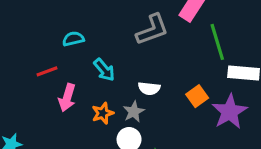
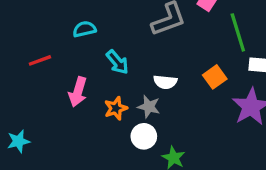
red line: (47, 71) -> (40, 60), moved
orange square: (197, 96) -> (215, 77), moved
gray star: (134, 112) -> (149, 107), turned -30

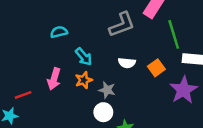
red line: (40, 60) -> (23, 95), moved
white semicircle: (165, 82) -> (127, 63), moved
orange star: (116, 108) -> (84, 80), moved

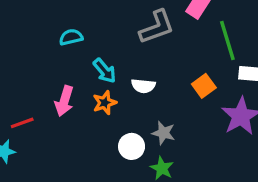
white semicircle: (127, 63) -> (143, 86), moved
gray star: (107, 90) -> (163, 133), moved

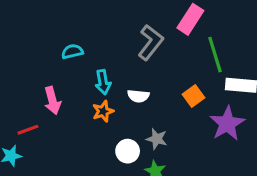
gray L-shape: (157, 27) -> (151, 42), turned -32
cyan arrow: (105, 71) -> (103, 82), turned 30
pink arrow: (64, 101) -> (52, 101), moved, turned -32

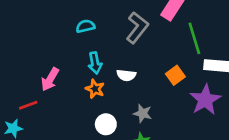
cyan semicircle: (72, 52) -> (85, 26), moved
pink arrow: (52, 101) -> (50, 79), turned 45
orange star: (103, 111) -> (95, 89), turned -30
white circle: (128, 151) -> (106, 124), moved

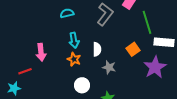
white semicircle: (126, 75) -> (97, 49), turned -96
pink arrow: (50, 79) -> (41, 52), turned -36
gray star: (143, 113) -> (109, 67), moved

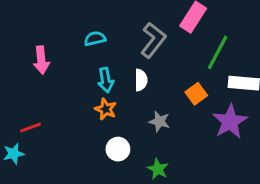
green line: (147, 22) -> (218, 52), turned 45
white semicircle: (97, 49) -> (141, 80), moved
pink arrow: (41, 52) -> (41, 60), moved

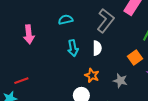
orange star: (106, 109) -> (92, 75), moved
gray star: (159, 121) -> (120, 81), moved

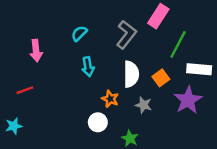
cyan semicircle: (66, 20) -> (79, 33), turned -32
white semicircle: (97, 48) -> (131, 74), moved, size x1.5
red line: (21, 81) -> (25, 90), moved

